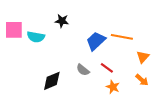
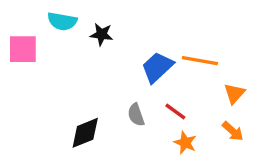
cyan semicircle: (36, 37) -> (62, 21), moved
gray semicircle: (83, 70) -> (136, 115), turned 32

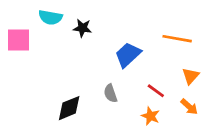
orange line: (200, 61) -> (177, 39), moved
red line: (175, 111) -> (156, 91), moved

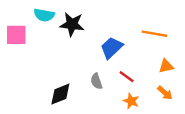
black star: (82, 28) -> (72, 24), size x1.5
orange triangle: (190, 76) -> (166, 66), turned 35
red line: (156, 91) -> (127, 77), moved

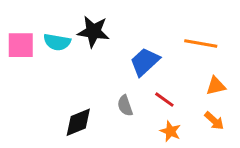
cyan semicircle: (44, 15) -> (57, 42), moved

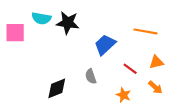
cyan semicircle: (57, 42) -> (41, 18), moved
red line: (164, 100) -> (130, 69), moved

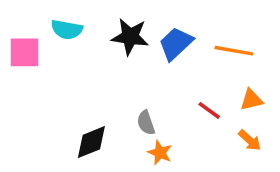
black star: (68, 23) -> (130, 37), moved
blue trapezoid: (105, 45) -> (176, 44), moved
orange star: (124, 95) -> (160, 153), moved

